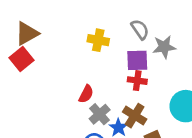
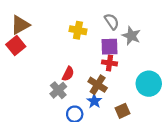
gray star: (164, 47) -> (131, 36), turned 30
gray cross: (100, 114) -> (58, 90), moved
brown cross: (135, 116) -> (98, 85), moved

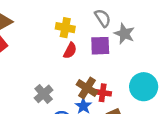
red cross: (110, 63) -> (103, 93), moved
red semicircle: (68, 74) -> (70, 51), moved

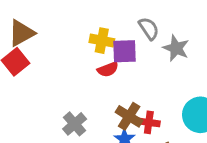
purple square: (100, 46) -> (125, 51), moved
red semicircle: (70, 51) -> (108, 69), turned 42

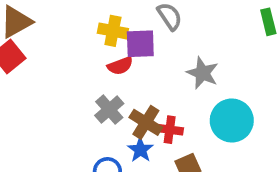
gray star: (176, 48) -> (203, 73), moved
gray cross: (75, 124) -> (109, 110), moved

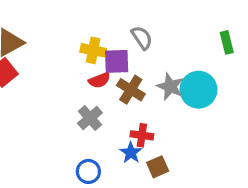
cyan circle: (232, 121) -> (198, 90), moved
brown cross: (146, 122) -> (131, 90), moved
blue star: (140, 150) -> (131, 153), moved

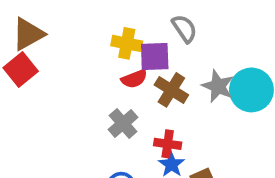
red cross: (142, 135) -> (168, 144), moved

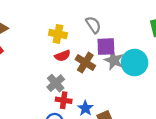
purple square: (155, 56) -> (106, 47), moved
red cross: (168, 144) -> (64, 100), moved

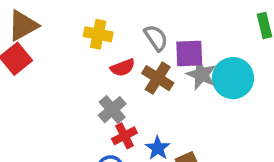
gray semicircle: (93, 25) -> (156, 38), moved
yellow cross: (58, 34) -> (98, 34), moved
red cross: (64, 100) -> (124, 136), turned -35

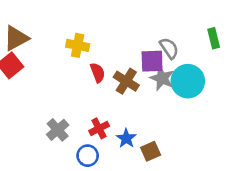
gray semicircle: (156, 38) -> (169, 48), moved
red semicircle: (123, 68) -> (98, 73), turned -90
gray cross: (112, 110) -> (58, 130), moved

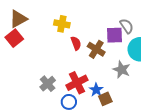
gray star: (162, 78) -> (122, 70), moved
red cross: (99, 128) -> (77, 83), size x1.5
brown square: (151, 151) -> (105, 99), moved

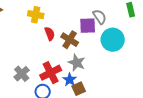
gray star: (122, 70) -> (77, 63), moved

